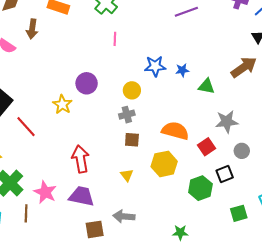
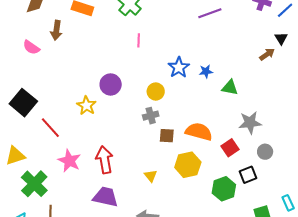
blue star: (155, 66) -> (179, 67), turned -30
brown arrow: (244, 67) -> (267, 54), moved, size x0.6
brown square: (132, 140) -> (167, 136), moved
pink star: (45, 192) -> (69, 161), moved

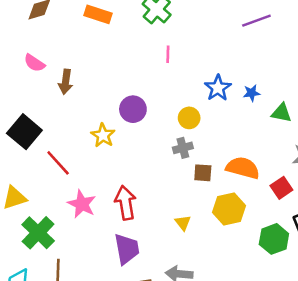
brown arrow: (56, 30) -> (66, 82), moved
purple trapezoid: (106, 197) -> (127, 249), turned 68

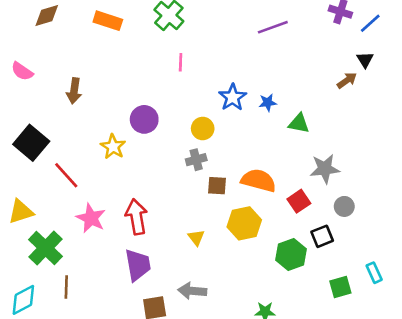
pink semicircle: (34, 63) -> (22, 71), moved

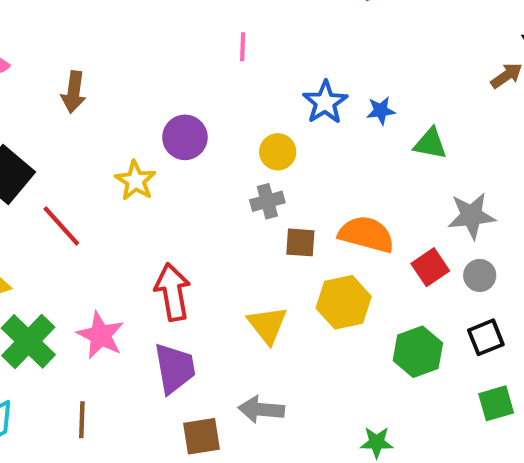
gray circle: (344, 206) -> (480, 275), moved
pink star: (91, 218) -> (100, 335), moved
black square: (322, 236) -> (486, 337), moved
yellow triangle: (196, 238) -> (267, 325), size x1.5
brown line: (66, 287) -> (82, 420), moved

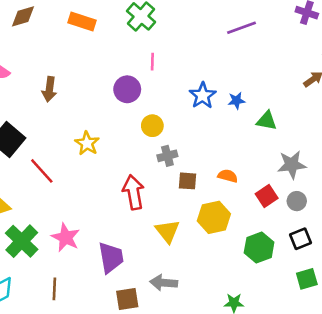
purple circle: (185, 137) -> (127, 89), moved
yellow circle: (278, 152) -> (152, 126), moved
orange semicircle: (366, 234) -> (228, 176), size x0.6
red arrow: (173, 292) -> (133, 192), moved

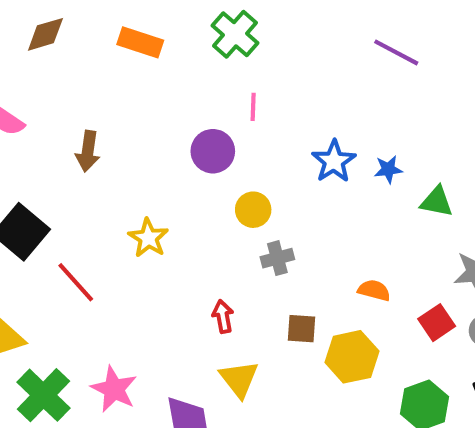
purple line: (241, 28) -> (396, 52), turned 48
brown square: (187, 181) -> (302, 329), moved
red arrow: (133, 192) -> (223, 317), size x0.6
yellow triangle: (167, 231) -> (239, 379), moved

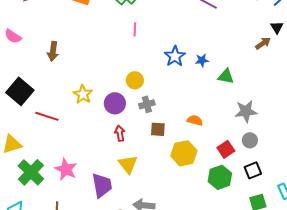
purple circle: (213, 151) -> (115, 103), moved
red line: (76, 282) -> (47, 116), turned -30
red square: (437, 323) -> (226, 149), moved
brown square: (302, 329) -> (158, 129), moved

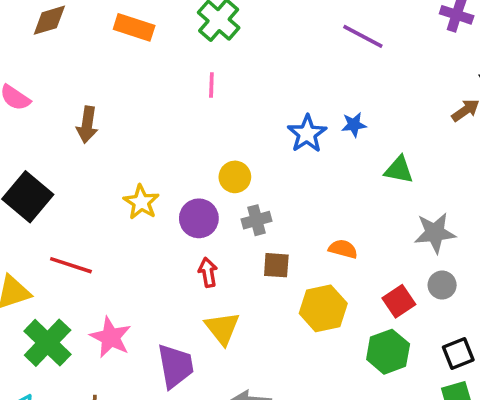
pink line: (135, 29) -> (211, 85), moved
blue star: (202, 60) -> (354, 125), moved
red line: (47, 116) -> (71, 265), moved
black square: (253, 170) -> (458, 353), moved

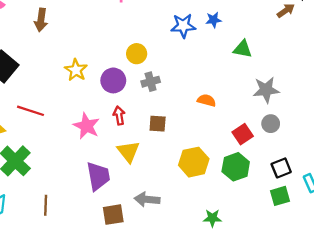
blue star: (307, 134) -> (183, 26), turned 30
brown square: (276, 265) -> (158, 124), moved
yellow hexagon: (323, 308) -> (194, 162), moved
pink star: (111, 337) -> (86, 126), moved

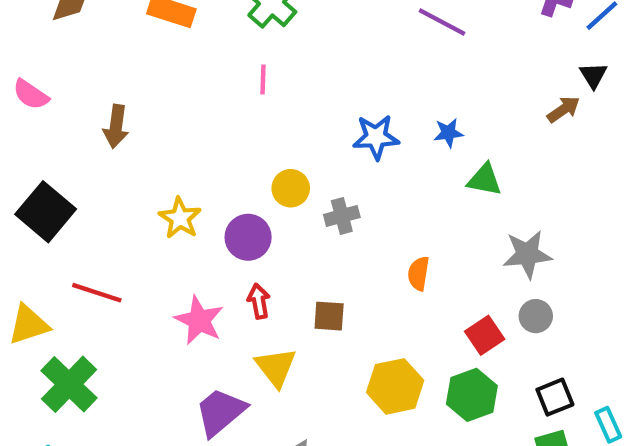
blue star: (214, 20) -> (448, 133), moved
gray cross: (151, 82) -> (342, 216), moved
orange semicircle: (207, 100) -> (419, 273), turned -96
purple trapezoid: (98, 176) -> (220, 412), turned -120

